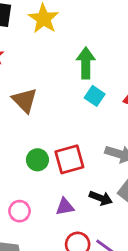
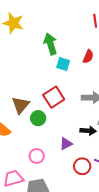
brown triangle: (25, 100) -> (21, 105), moved, turned 42
red square: (69, 159) -> (54, 97), moved

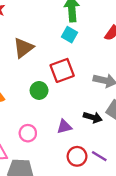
cyan square: (63, 64) -> (69, 35), moved
brown triangle: (21, 105) -> (23, 48), moved

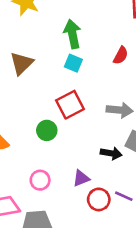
brown triangle: (23, 48) -> (22, 63), moved
purple triangle: (64, 127) -> (81, 178), moved

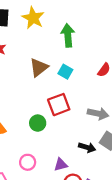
green arrow: (72, 34) -> (68, 35), moved
brown triangle: (22, 63) -> (39, 67), moved

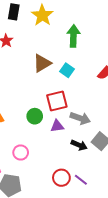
gray arrow: (98, 114) -> (80, 118), moved
purple triangle: (61, 165) -> (57, 126), moved

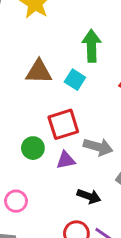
green arrow: (73, 36) -> (92, 46), moved
brown triangle: (42, 63) -> (39, 72), turned 36
black arrow: (79, 145) -> (89, 196), moved

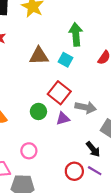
red square: (63, 124) -> (59, 93), turned -30
black arrow: (89, 196) -> (93, 149), moved, turned 35

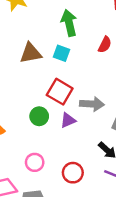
red circle: (74, 171) -> (73, 173), moved

